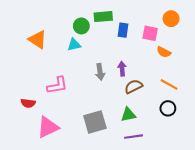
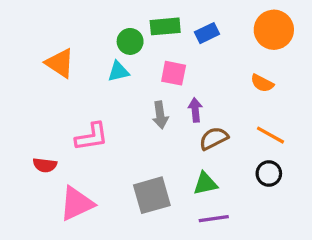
orange circle: (171, 19) -> (274, 30), size x1.5
blue rectangle: (123, 30) -> (207, 33), moved, turned 56
pink square: (150, 33) -> (174, 73), moved

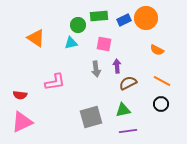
orange circle: (274, 30) -> (146, 18), moved
red semicircle: (45, 165) -> (20, 95), moved
pink triangle: (77, 204) -> (22, 122), moved

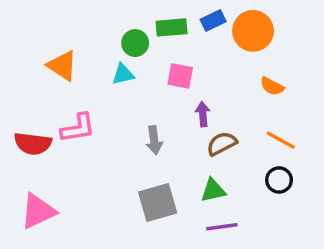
blue rectangle: (124, 20) -> (213, 20), moved
gray arrow: (96, 69) -> (154, 140), moved
pink L-shape: (55, 82) -> (78, 128), moved
red semicircle: (20, 95) -> (33, 144), moved, size x1.5

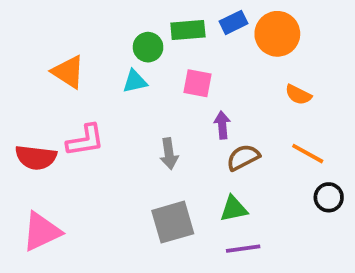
black circle: (279, 180) -> (329, 197), moved

